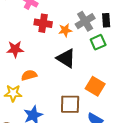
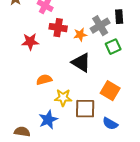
black rectangle: (106, 20) -> (119, 17), moved
red star: (15, 49) -> (30, 42), moved
yellow star: (13, 93) -> (63, 98), moved

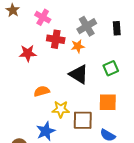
gray cross: (100, 26) -> (87, 26), moved
green square: (113, 47) -> (111, 68), moved
orange square: (110, 91) -> (108, 102), turned -30

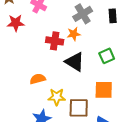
red cross: (56, 39) -> (55, 41), moved
red star: (28, 53) -> (16, 23), moved

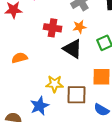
orange star: (74, 34) -> (80, 27), moved
orange semicircle: (38, 79) -> (20, 58), moved

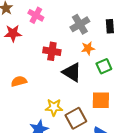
orange star: (80, 27) -> (88, 48), moved
brown square: (77, 95) -> (76, 118), turned -30

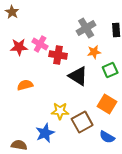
pink cross: (36, 15) -> (40, 44), moved
red star: (13, 33) -> (19, 47), moved
orange square: (101, 100) -> (107, 104), turned 30

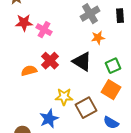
red star: (19, 47) -> (24, 23), moved
red cross: (58, 55) -> (50, 61), moved, turned 36
green square: (110, 70) -> (113, 66), moved

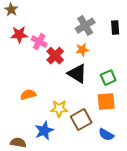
orange star: (98, 38) -> (82, 50), moved
red cross: (50, 61) -> (55, 56), moved
orange semicircle: (29, 71) -> (28, 95), moved
orange square: (111, 90) -> (106, 102), turned -36

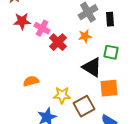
black rectangle: (115, 28) -> (110, 19), moved
black triangle: (77, 74) -> (92, 67), moved
green square: (108, 78) -> (111, 52), moved, turned 35

